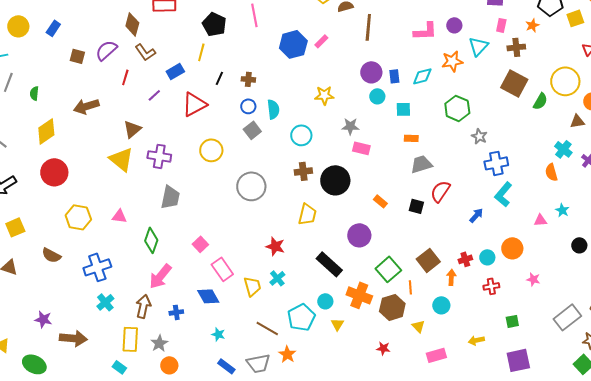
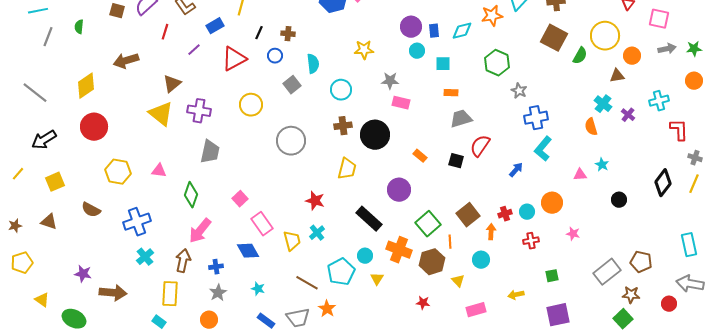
green semicircle: (34, 93) -> (79, 27), moved
blue circle: (248, 106) -> (275, 56), moved
gray star: (159, 343) -> (218, 293), moved

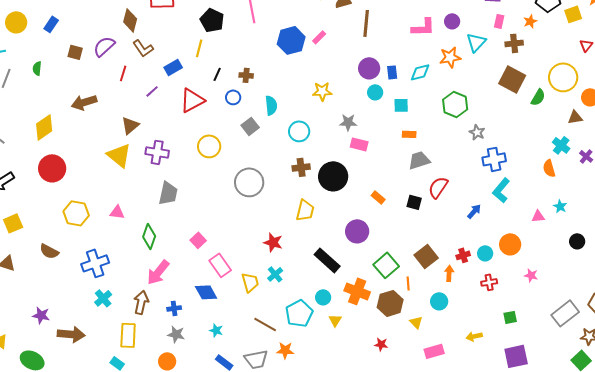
gray star: (218, 293) -> (176, 334), turned -30
orange star: (327, 309) -> (285, 350), turned -30

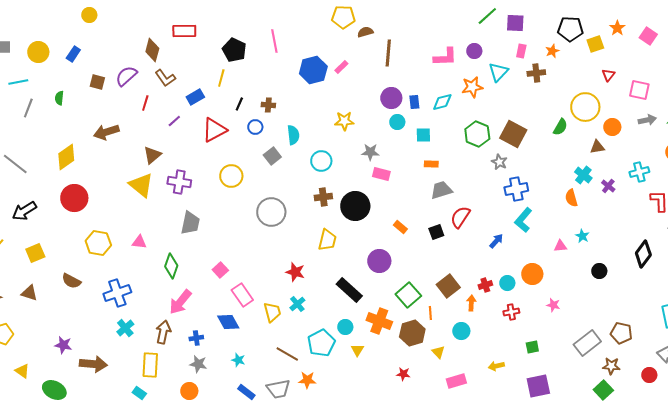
brown square: (512, 79) -> (513, 134), moved
black square: (414, 202) -> (436, 232), turned -35

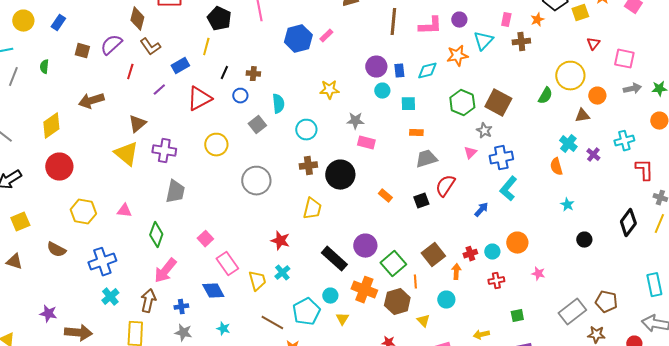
brown line: (388, 53) -> (393, 22), moved
pink triangle: (560, 246) -> (470, 153), moved, turned -40
purple circle: (379, 261) -> (365, 246), moved

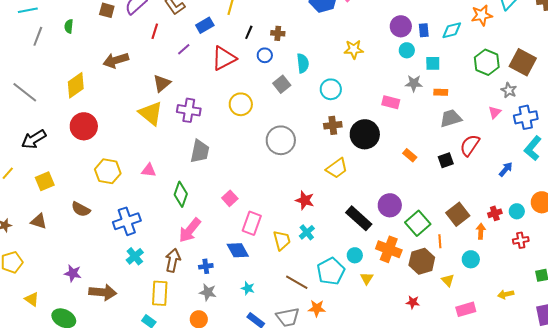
gray star: (355, 121) -> (414, 83), moved
yellow trapezoid: (312, 209) -> (337, 168), turned 40
pink rectangle: (227, 264) -> (252, 223), turned 55

